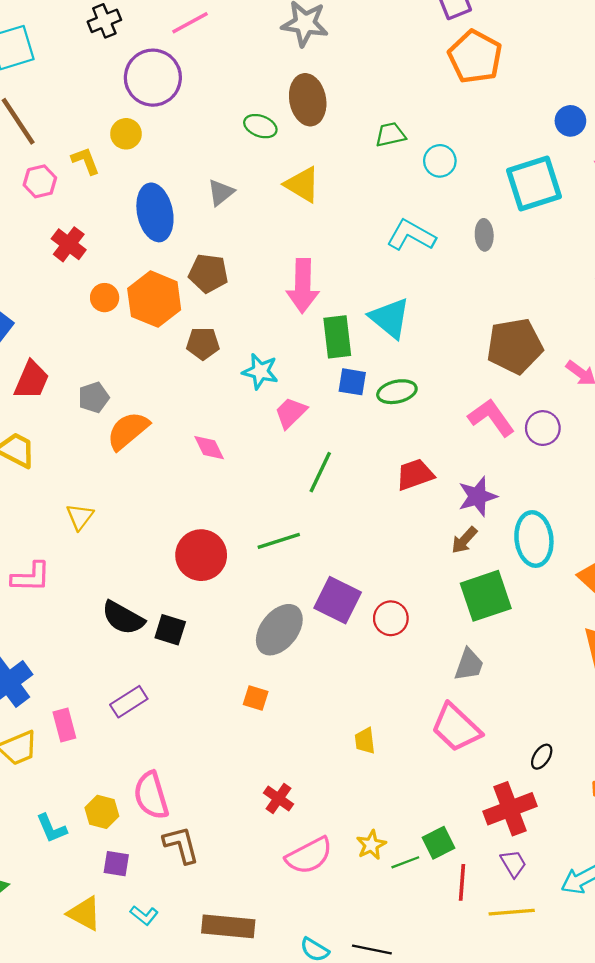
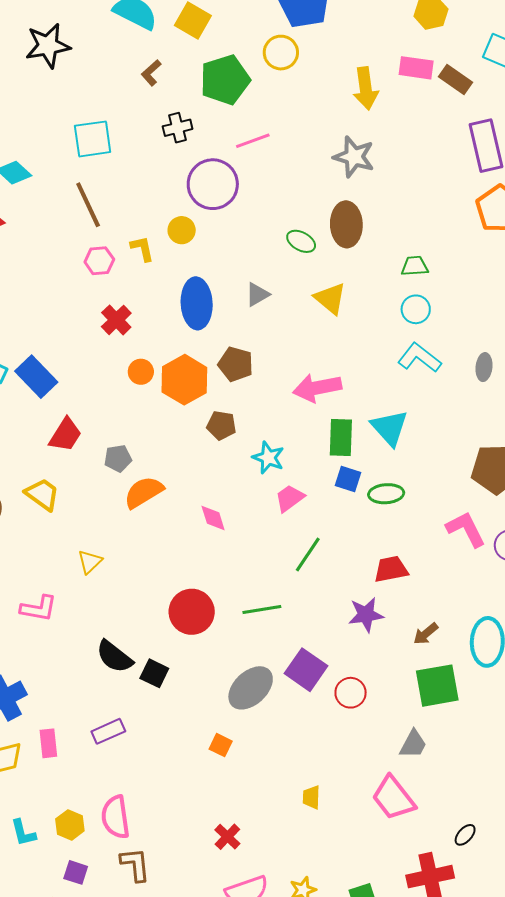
cyan circle: (440, 161) -> (416, 309), moved
pink arrow: (303, 286) -> (317, 388), turned 69
purple star: (478, 496) -> (366, 615), moved

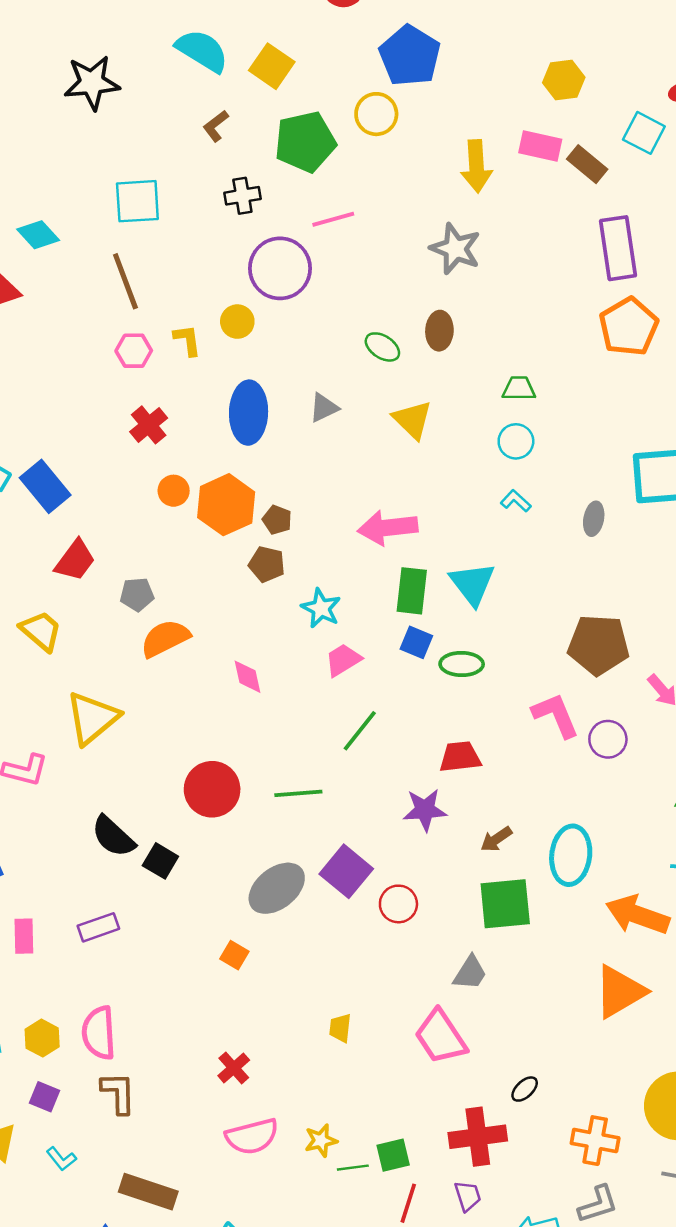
brown ellipse: (346, 224) -> (439, 331), size x0.7
cyan L-shape: (419, 358) -> (516, 501), size x0.6
brown pentagon: (236, 364) -> (277, 520), moved, size x0.7
yellow triangle: (90, 562) -> (92, 718), size x1.8

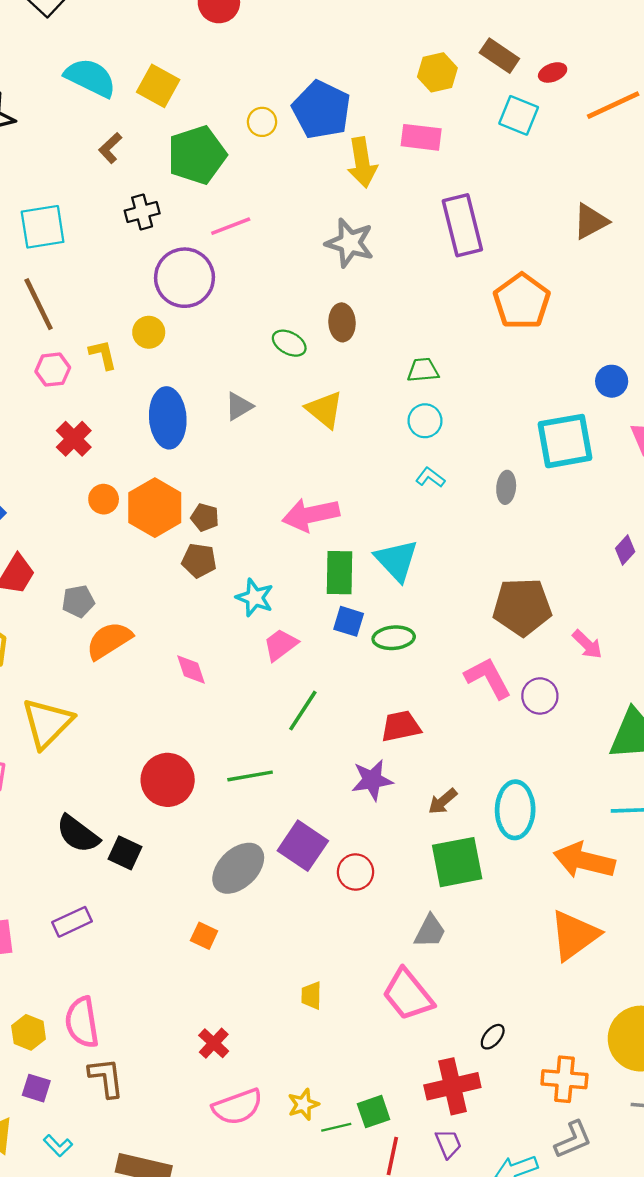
blue pentagon: (410, 56) -> (321, 110), moved
yellow circle: (376, 114) -> (262, 122), size x0.7
brown rectangle: (587, 164) -> (499, 56), moved
purple rectangle: (618, 248) -> (462, 225), moved

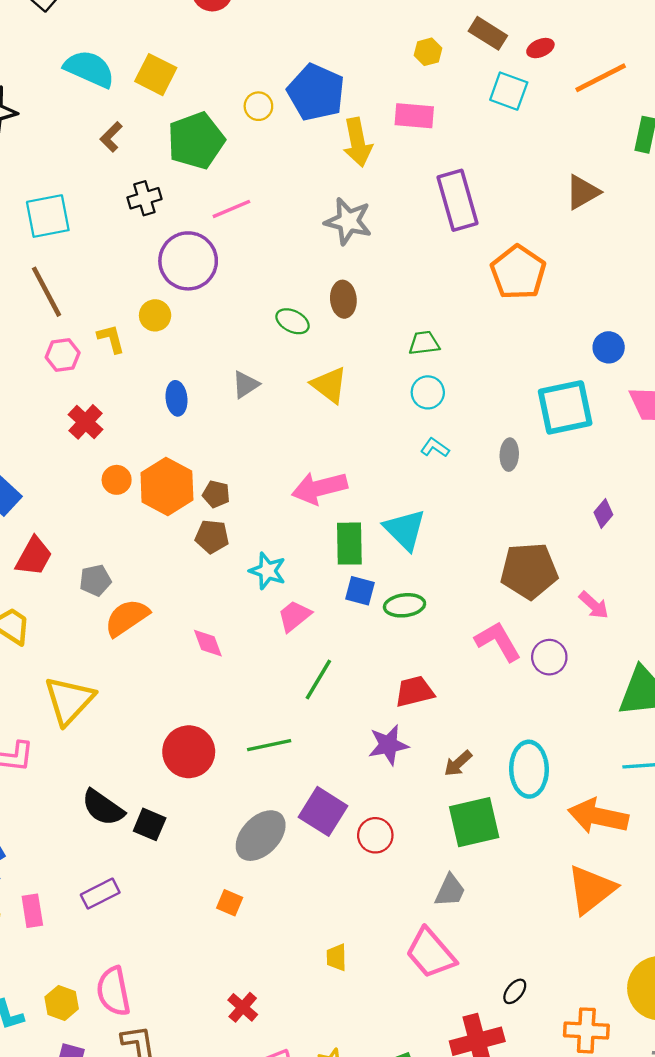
yellow hexagon: (437, 72) -> (428, 52), size x0.7
blue ellipse: (168, 418) -> (177, 398), size x0.6
purple diamond: (625, 550) -> (603, 514), moved

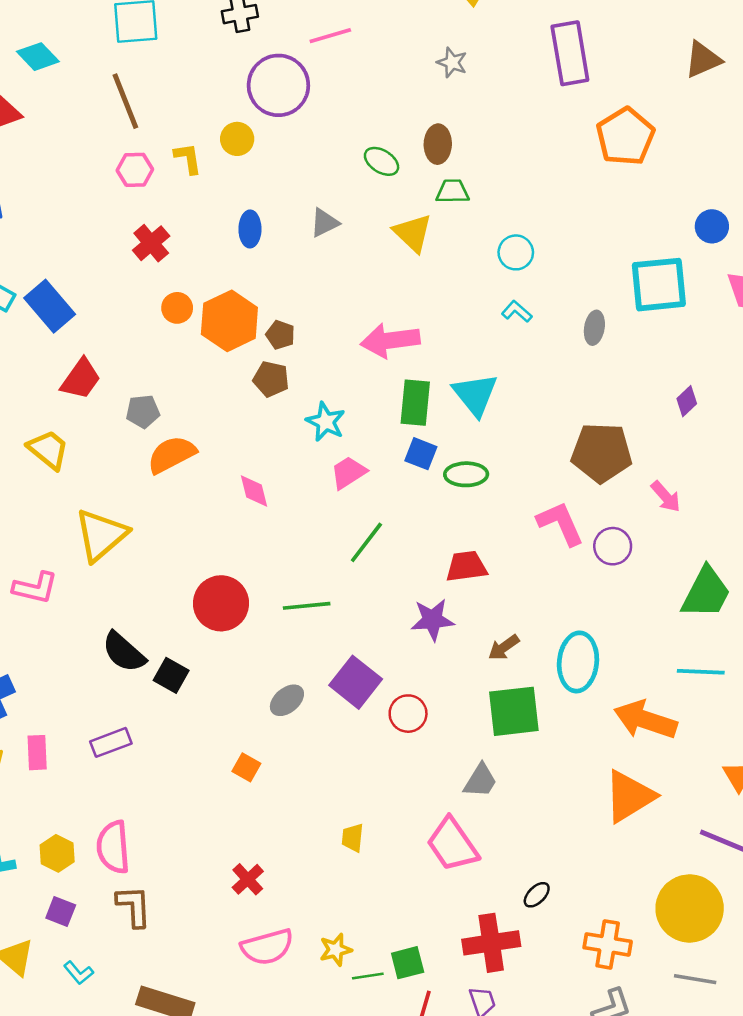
gray star: (348, 221) -> (452, 62), size x0.6
green trapezoid: (424, 343) -> (452, 191), moved
gray ellipse: (261, 836) -> (287, 700), size x0.6

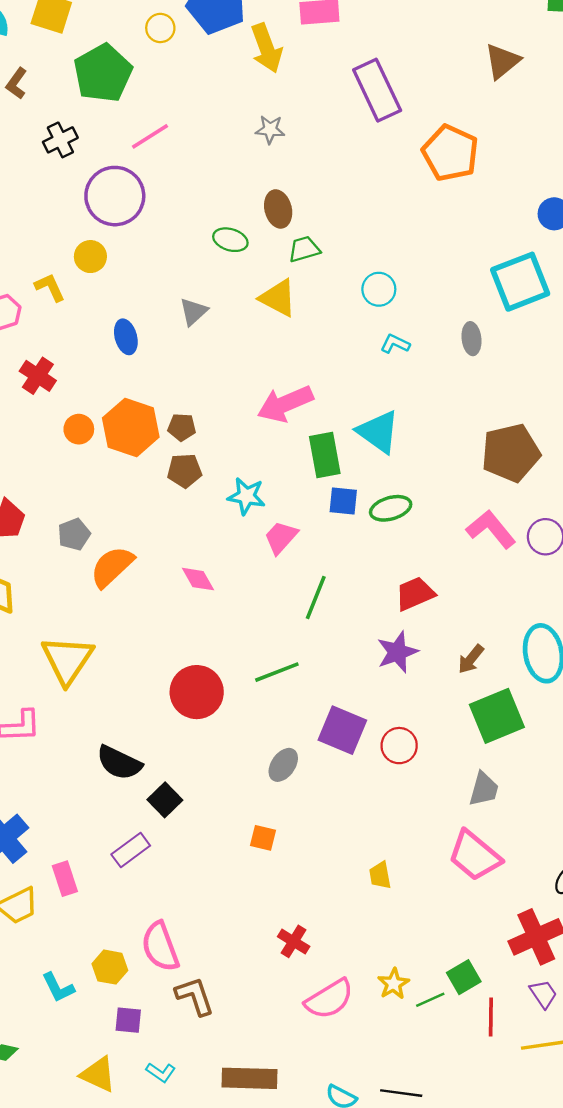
black square: (171, 675) -> (165, 800), moved, turned 32

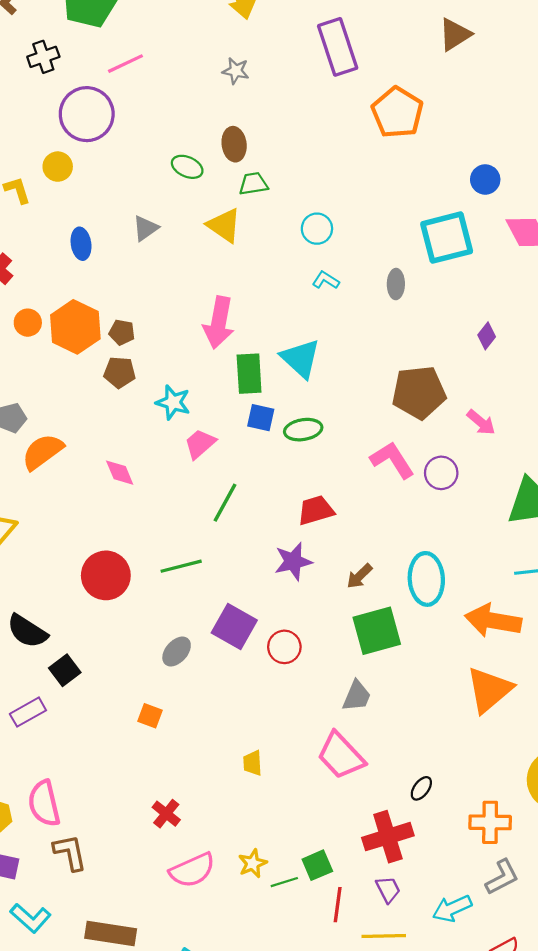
pink arrow: (285, 404) -> (219, 323), turned -63
cyan L-shape: (161, 1072) -> (31, 918), size x1.5

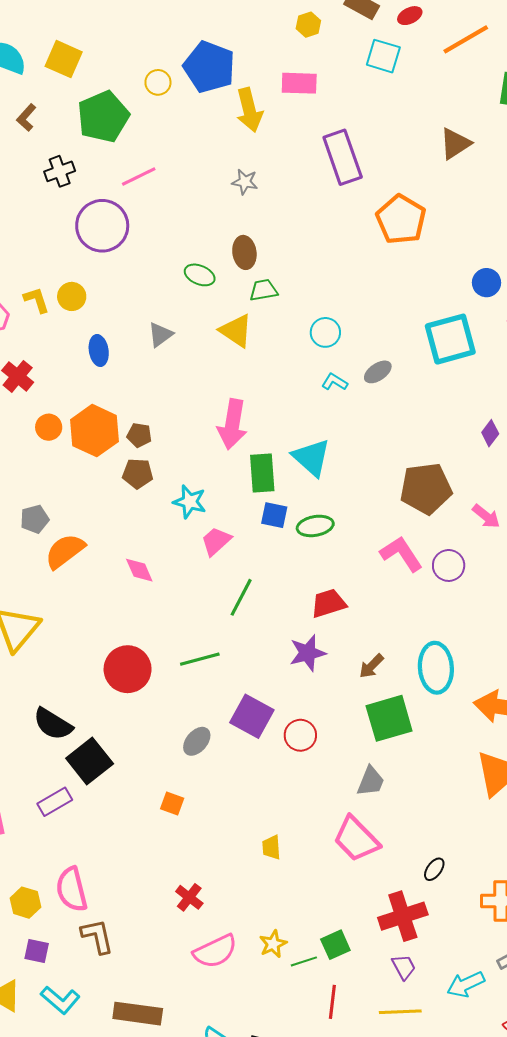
yellow circle: (58, 167) -> (72, 296), moved
gray ellipse: (396, 284) -> (378, 372), moved, turned 56
black square: (65, 670) -> (90, 761), size x1.5
red line: (338, 905) -> (332, 1002), moved

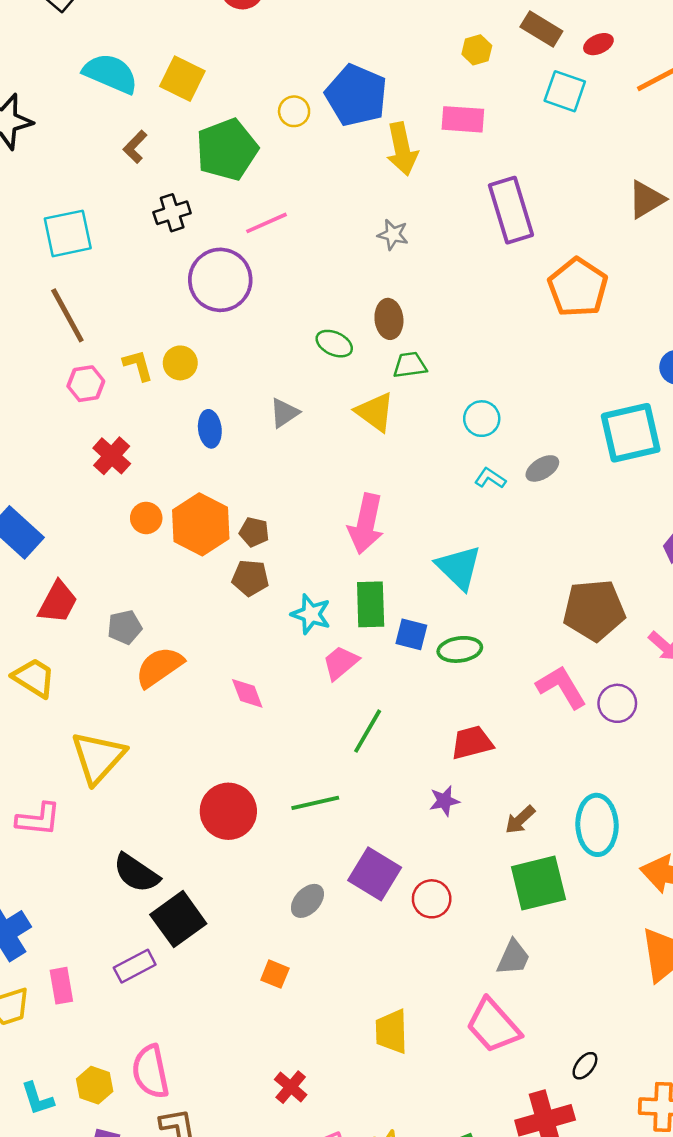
green rectangle: (262, 473) -> (371, 604), moved
purple star: (308, 653) -> (444, 801), size x0.7
yellow trapezoid: (271, 847) -> (391, 1032), size x1.5

